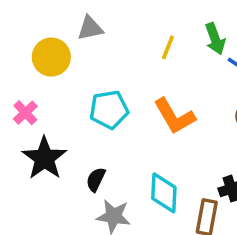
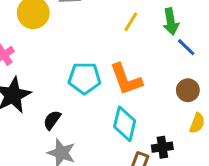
cyan pentagon: (109, 110) -> (85, 78), moved
cyan diamond: (164, 193) -> (125, 124), moved

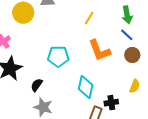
green arrow: (171, 22) -> (127, 15), moved
orange L-shape: (126, 79) -> (99, 50), moved
brown circle: (188, 90) -> (132, 55), moved

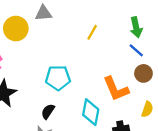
orange L-shape: (99, 50) -> (116, 89), moved
black semicircle: (37, 85) -> (48, 111), moved

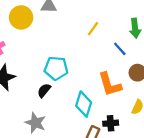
blue line: (136, 50) -> (120, 49), moved
black semicircle: (48, 111) -> (44, 90), moved

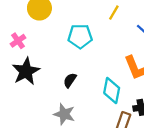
cyan pentagon: (56, 68) -> (80, 36), moved

